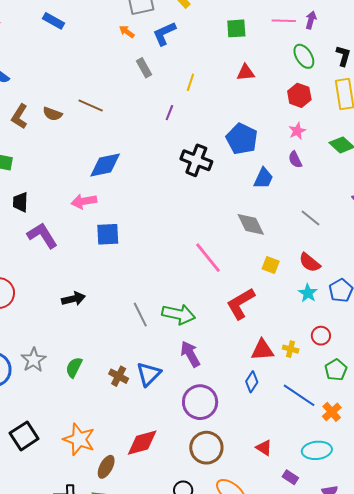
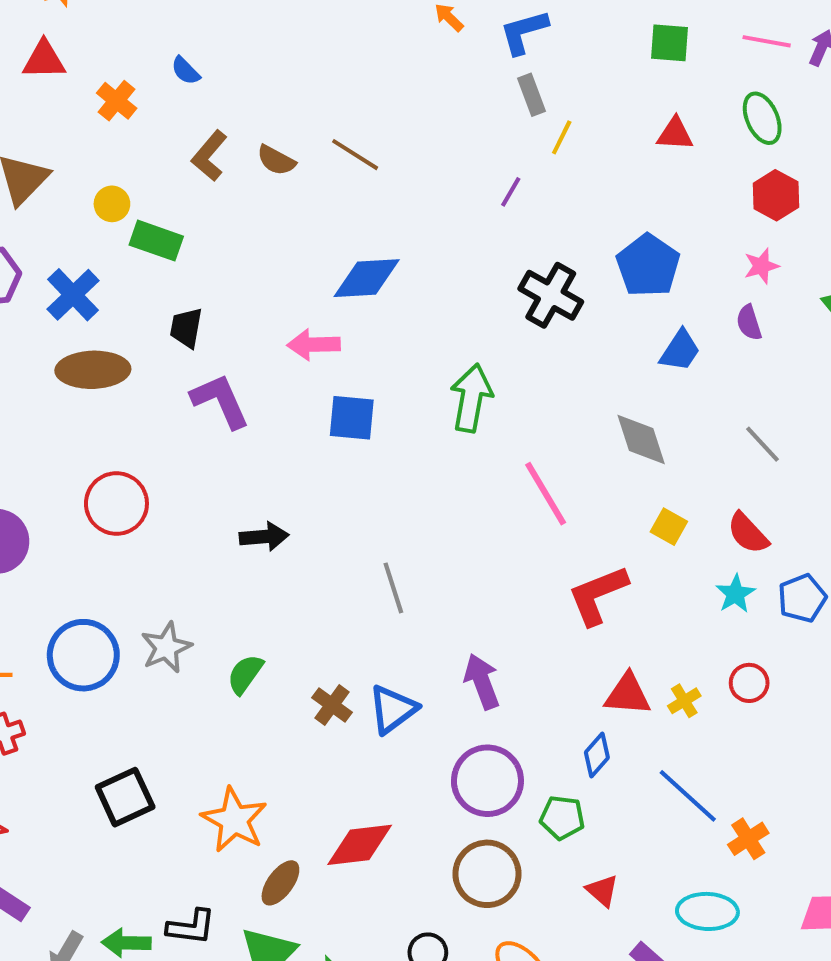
green ellipse: (304, 56) -> (762, 118), moved
gray rectangle: (144, 68) -> (532, 95), moved
green arrow: (179, 314) -> (471, 398), moved, turned -100
yellow cross: (291, 349) -> (684, 701), turned 35
green pentagon: (336, 370) -> (562, 818), moved, turned 30

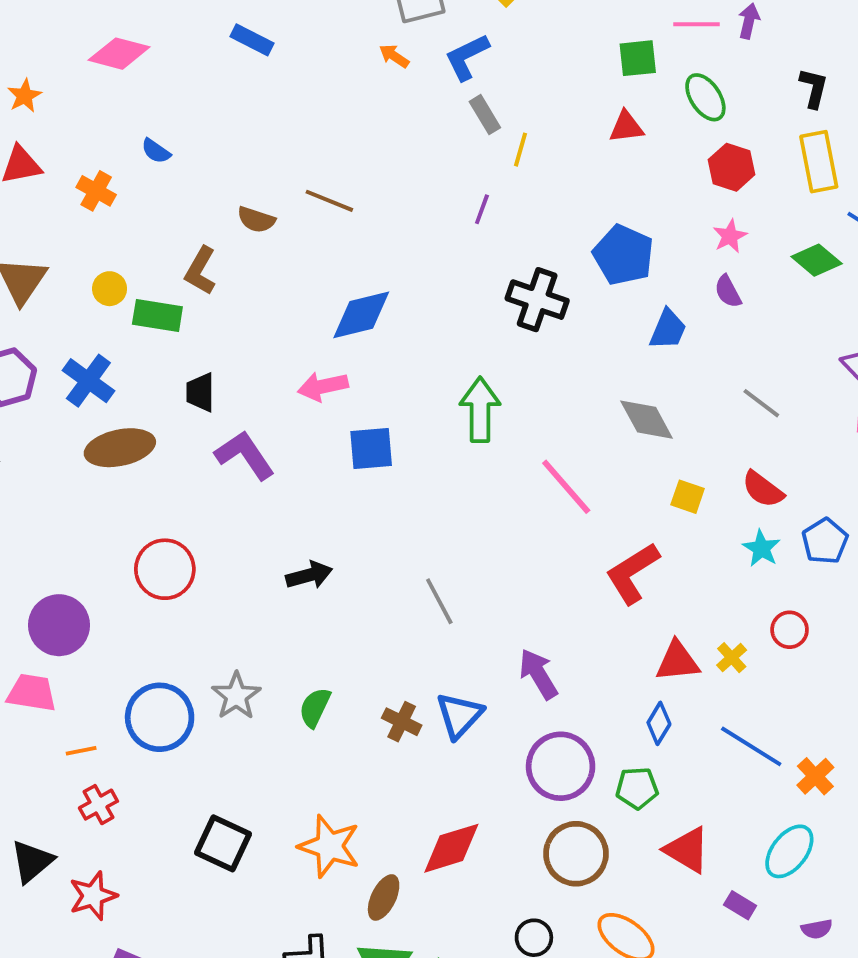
green square: (669, 43) -> (638, 58), moved
brown L-shape: (209, 156) -> (200, 271), moved
black square: (125, 797) -> (223, 843), turned -30
red triangle: (602, 891) -> (687, 850), size x1.5
cyan ellipse: (707, 911) -> (789, 851), turned -44

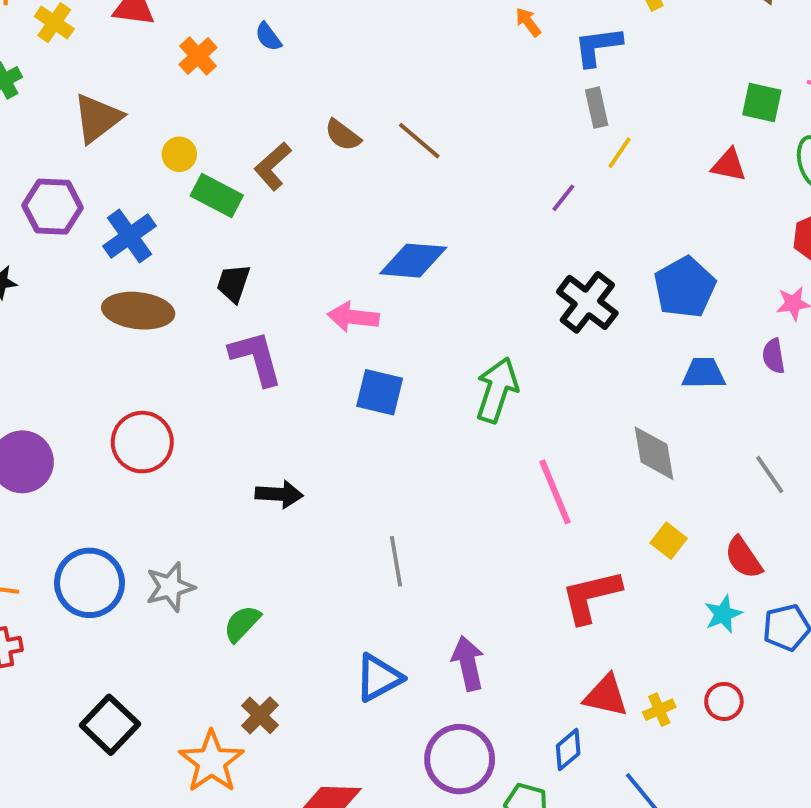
blue trapezoid: (668, 329) -> (704, 373), turned -132
brown cross: (402, 722) -> (260, 715), moved

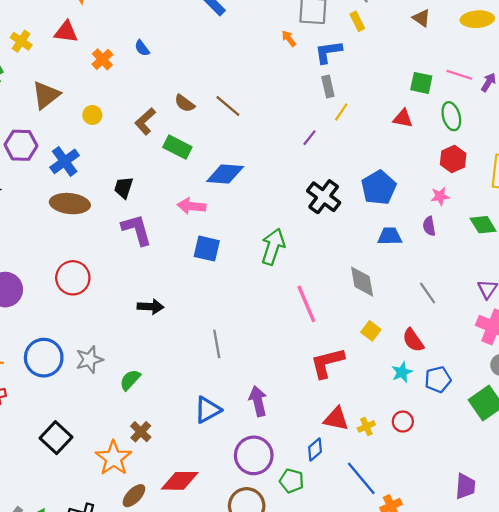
green rectangle: (217, 196) -> (177, 147), moved

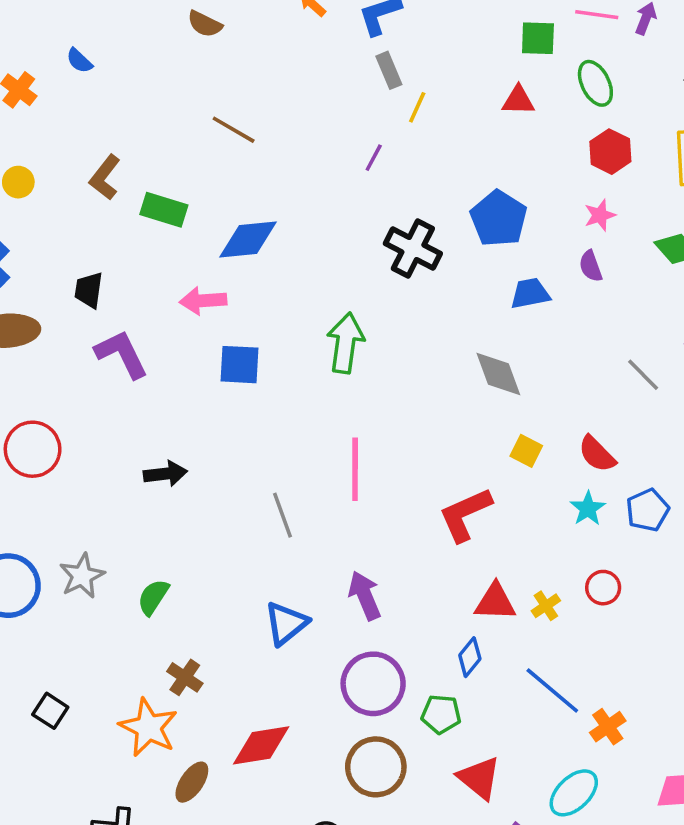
brown semicircle: (185, 103) -> (205, 24), moved
gray line: (428, 293) -> (643, 375), moved
pink line: (306, 304) -> (355, 469), moved, turned 33
black square: (56, 438) -> (50, 711), size x0.7

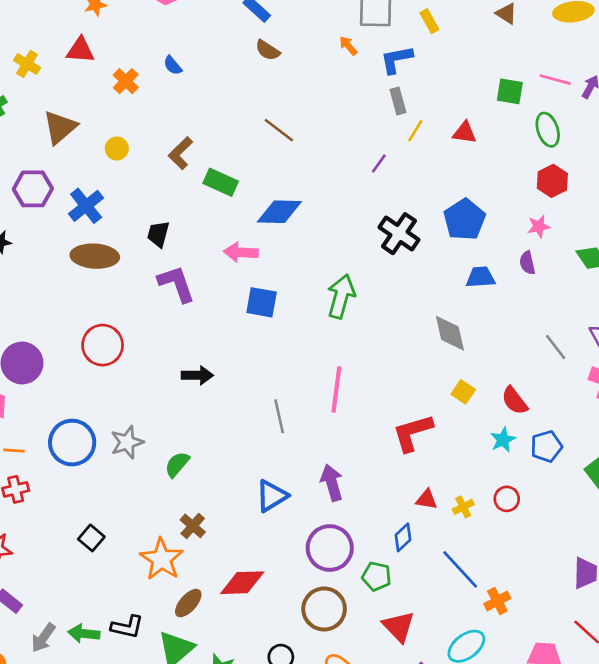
red triangle: (518, 100) -> (465, 133), moved
red triangle: (495, 602) -> (426, 499), size x0.7

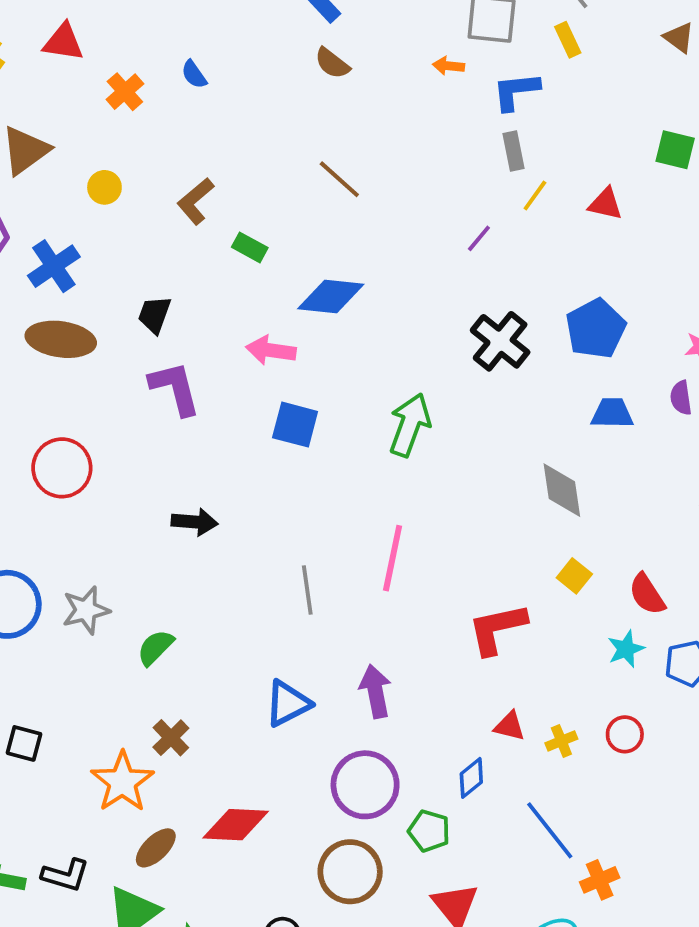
orange arrow: (348, 46) -> (448, 66), turned -48
green rectangle: (221, 182) -> (250, 247), size x0.7
black square: (91, 538) -> (24, 743), turned -30

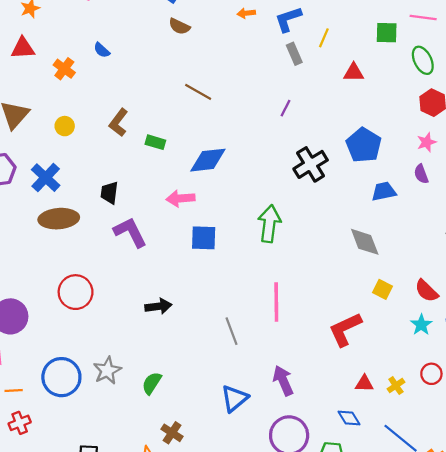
yellow line: (535, 196) -> (324, 38), moved
black cross: (500, 341) -> (311, 164), turned 32
blue diamond: (471, 778) -> (349, 418), turned -70

